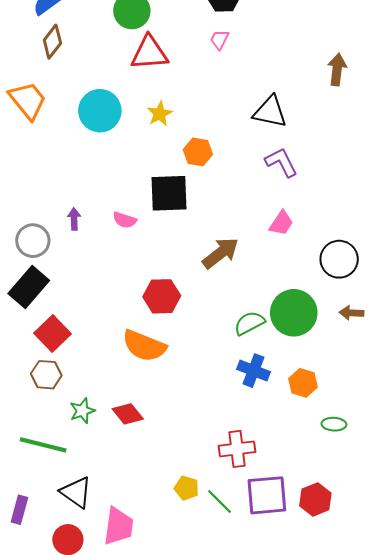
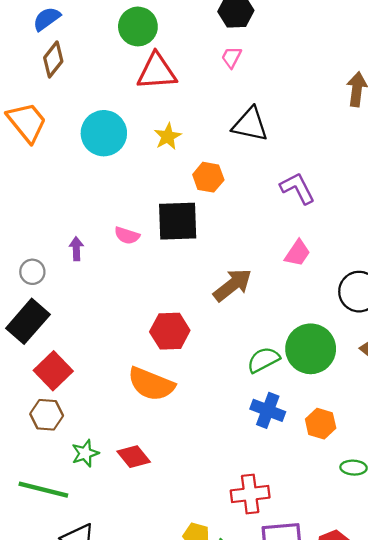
black triangle: (270, 112) -> (250, 124), moved
pink semicircle: (125, 220) -> (127, 235), moved
gray circle: (33, 241) -> (32, 272), size x0.7

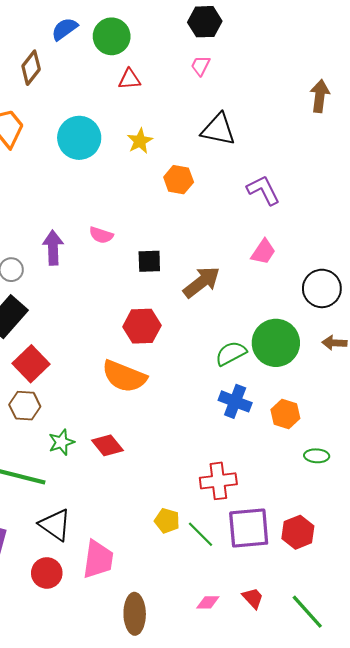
blue semicircle: (47, 19) -> (65, 29), moved
red triangle: (157, 72) -> (129, 79), size x0.6
black square: (178, 221) -> (149, 261), moved, size x0.6
purple arrow: (76, 249) -> (53, 248), size x1.5

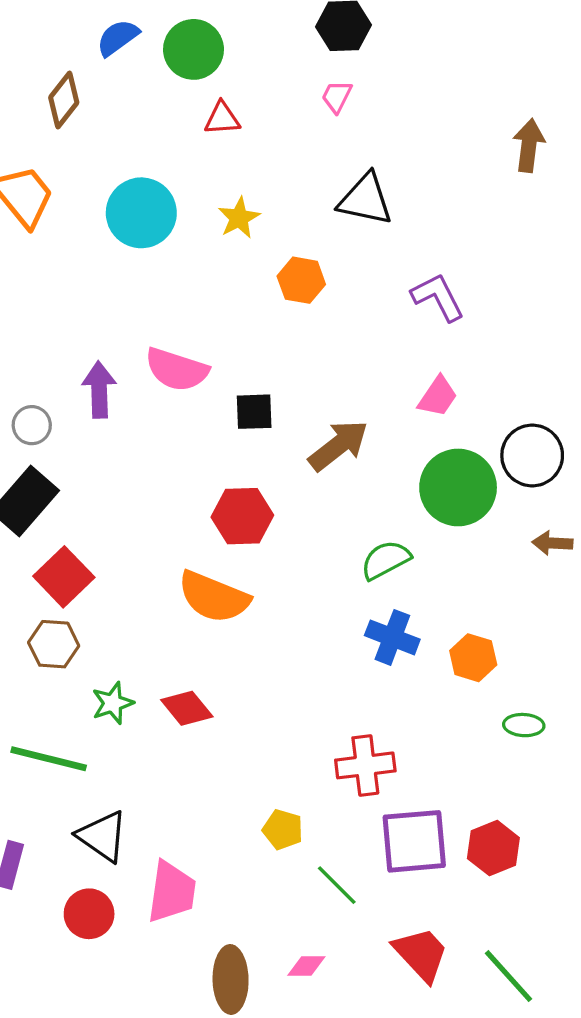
pink semicircle: (101, 235) -> (177, 370), size x1.6
green circle: (276, 343) -> (458, 487), moved
green line: (201, 534) -> (337, 885), moved
red trapezoid: (253, 598) -> (421, 954), size x1.6
pink diamond: (208, 602) -> (306, 966), moved

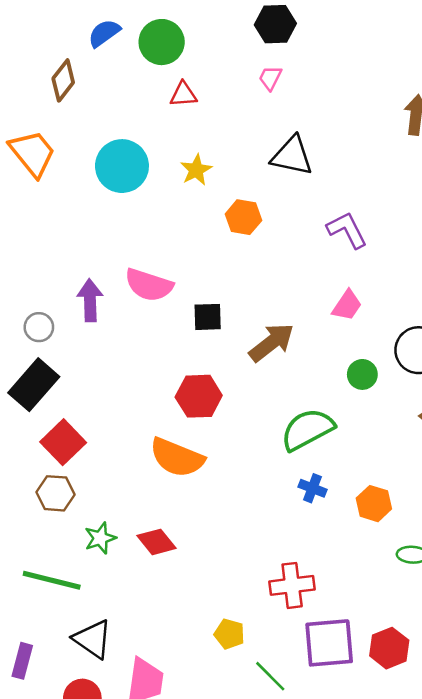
green circle: (458, 487) -> (362, 374), size x0.5
green semicircle: (386, 560) -> (307, 429), size x1.4
blue cross: (392, 637) -> (312, 488), size x0.7

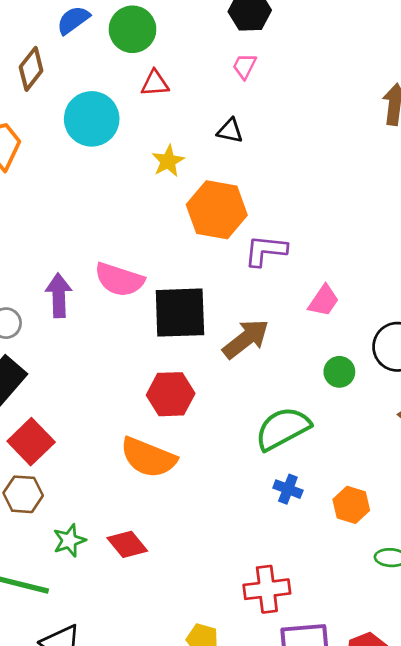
black triangle: (292, 156) -> (230, 131), moved, size x0.6
cyan circle: (122, 166) -> (92, 119), moved
orange hexagon: (243, 217) -> (217, 210), size x1.6
purple L-shape: (347, 230) -> (266, 251), moved, turned -57
black square: (208, 317) -> (180, 313), size x1.8

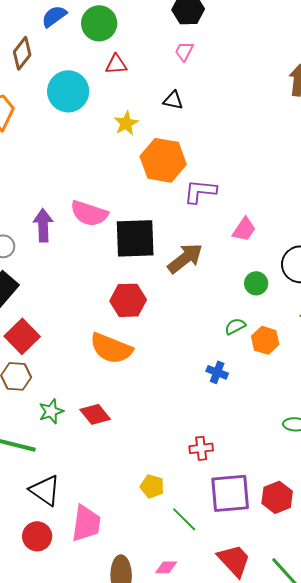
green semicircle: (283, 428) -> (235, 326), moved, size x0.5
orange hexagon: (351, 505) -> (265, 340), moved
red cross: (267, 589) -> (201, 448), size x0.7

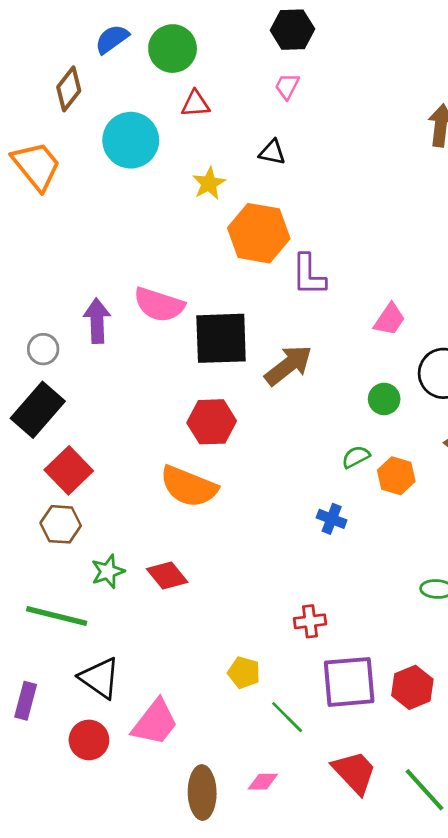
purple L-shape: (200, 191) -> (309, 275), turned -96
pink trapezoid: (244, 229) -> (390, 319), moved
pink trapezoid: (86, 523) -> (155, 722), turned 30

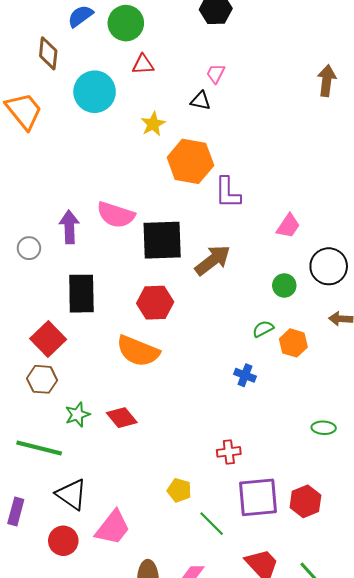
pink trapezoid: (287, 86) -> (216, 74), moved
brown diamond: (69, 89) -> (48, 53), turned -32
black rectangle: (38, 410) -> (81, 294), moved, turned -42

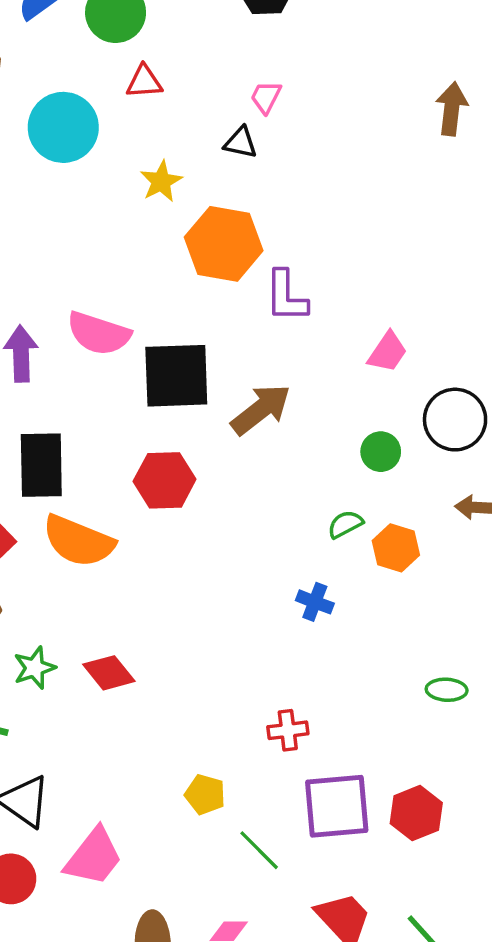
orange semicircle: (138, 351) -> (78, 541), moved

